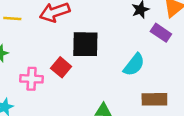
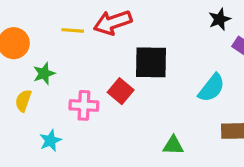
yellow line: (12, 19) -> (73, 30), moved

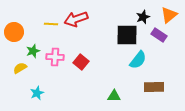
black square: (151, 62) -> (127, 35), moved
yellow semicircle: (23, 101) -> (20, 68), turned 40
pink cross: (84, 105) -> (55, 57), moved

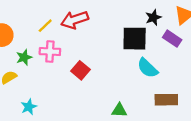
yellow line: (51, 24) -> (45, 26), turned -48
pink cross: (55, 57) -> (50, 52), moved
cyan semicircle: (138, 60) -> (147, 68), turned 96

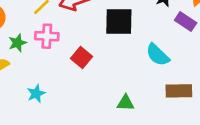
black square: (135, 39) -> (119, 21), moved
cyan star: (29, 107) -> (36, 94), moved

